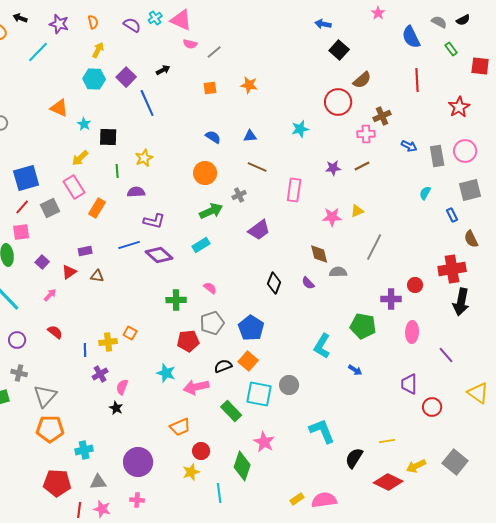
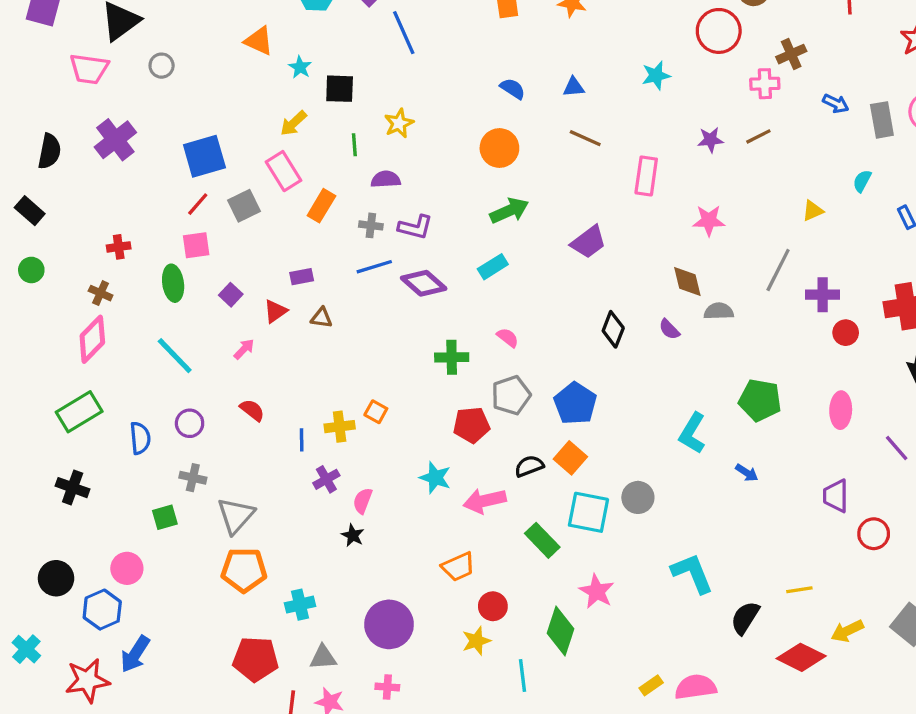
gray cross: (239, 195) -> (371, 225), moved, turned 32
yellow triangle: (357, 211) -> (813, 211), moved
purple cross: (391, 299) -> (823, 295), moved

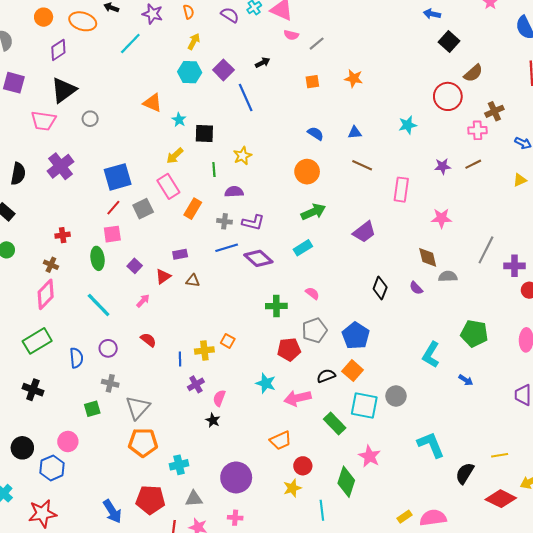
yellow triangle: (813, 211) -> (520, 180), moved
blue arrow: (135, 654) -> (112, 511), moved, turned -65

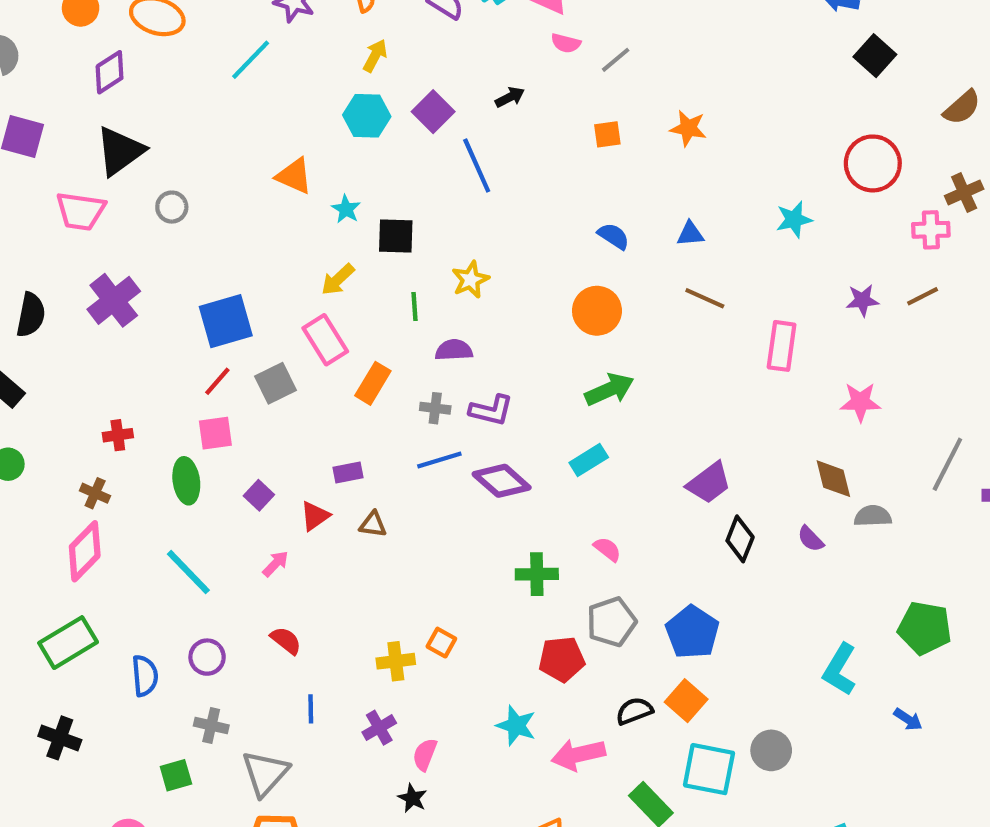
brown semicircle: (473, 73) -> (962, 107), moved
purple trapezoid: (364, 232) -> (709, 483), moved
blue line: (180, 359) -> (311, 709), moved

